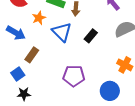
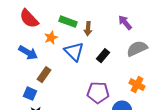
blue square: (18, 74) -> (30, 94), turned -32
purple pentagon: (74, 76) -> (98, 93), moved

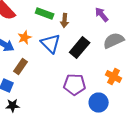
orange star: (51, 38) -> (25, 38), moved
black rectangle: (103, 56) -> (80, 48), size x1.5

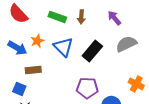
brown arrow: (65, 20) -> (81, 17), moved
brown rectangle: (21, 66) -> (33, 70), turned 49
orange cross: (114, 76) -> (136, 84), moved

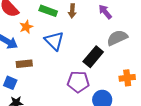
orange star: (37, 41) -> (26, 27), moved
black rectangle: (92, 51) -> (93, 57), moved
orange cross: (136, 84) -> (127, 78), turned -35

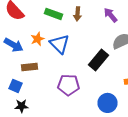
orange star: (26, 27) -> (38, 39), moved
purple pentagon: (78, 82) -> (68, 85), moved

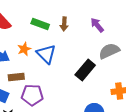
purple pentagon: (68, 85) -> (32, 95), moved

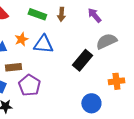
blue triangle: (46, 54) -> (43, 44), turned -40
purple pentagon: (32, 95) -> (29, 85), turned 30

